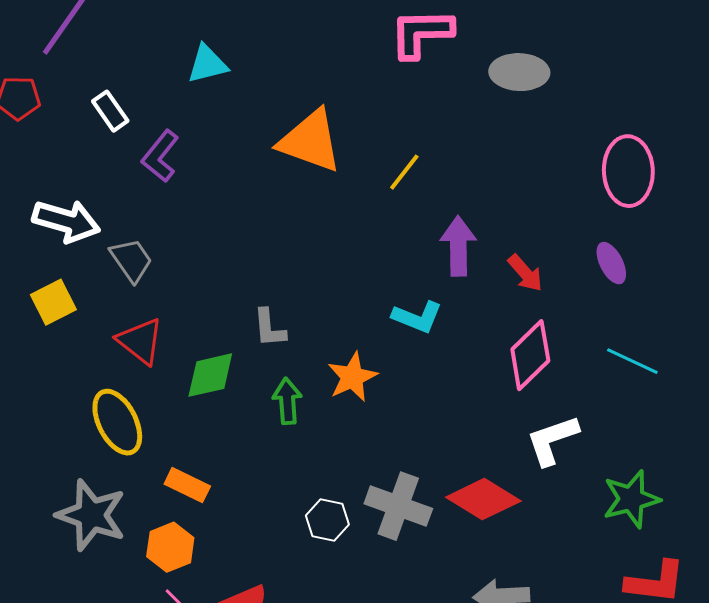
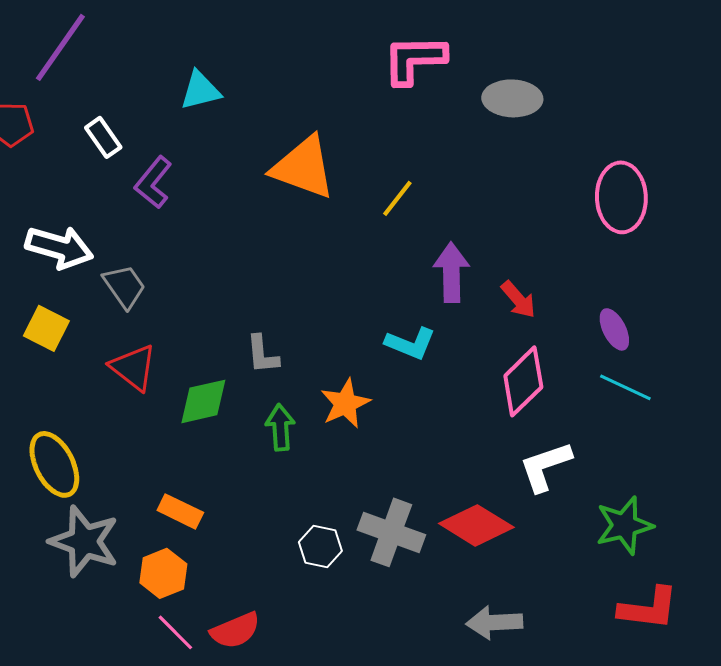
purple ellipse: (611, 263) -> (614, 329), moved
yellow square: (53, 302) -> (46, 328), turned -36
yellow ellipse: (117, 422) -> (54, 464), moved

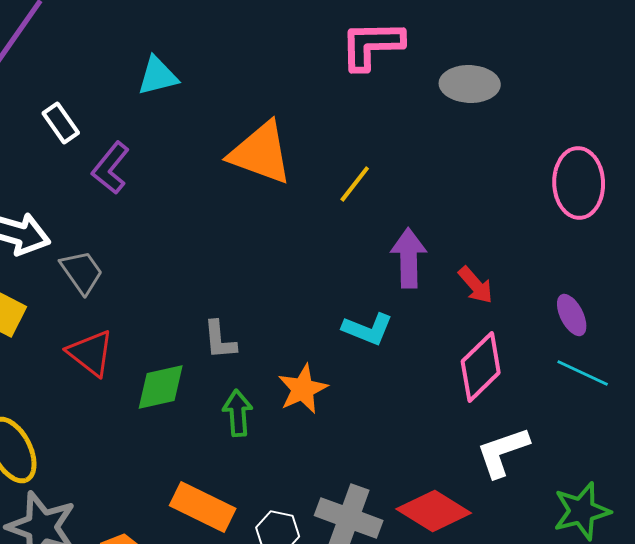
orange rectangle: (180, 511) -> (203, 507), moved, size x1.4

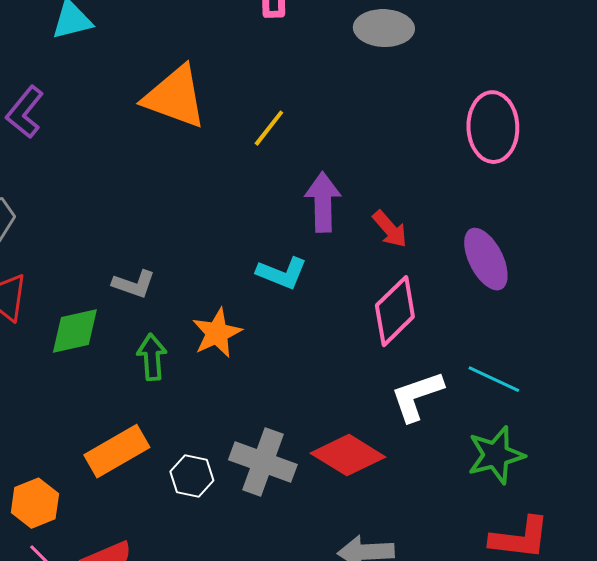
purple ellipse: (572, 315) -> (486, 259), size x1.5
gray L-shape: (220, 340) -> (134, 284), turned -66
cyan line: (583, 373) -> (494, 379), moved
orange rectangle: (203, 507) -> (117, 451), turned -56

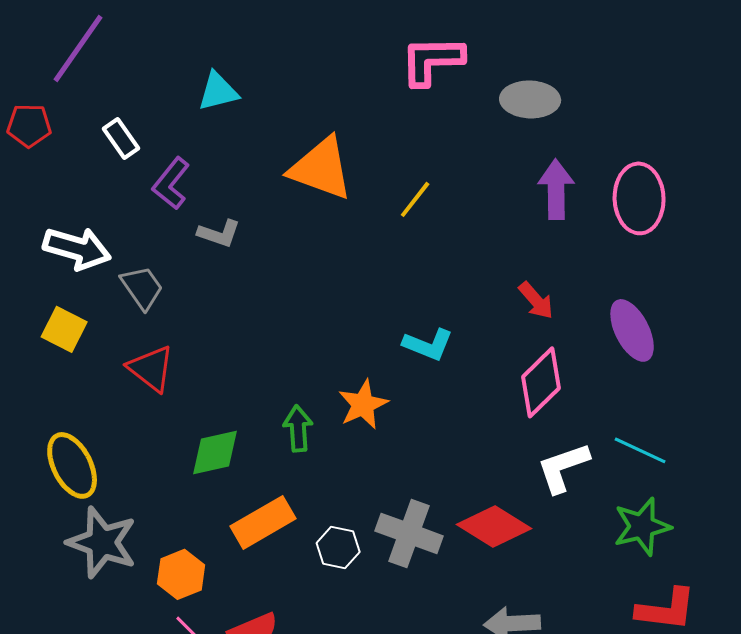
purple arrow: (323, 202) -> (556, 189), moved
gray L-shape: (134, 284) -> (219, 233), moved
green diamond: (75, 331) -> (215, 452), moved

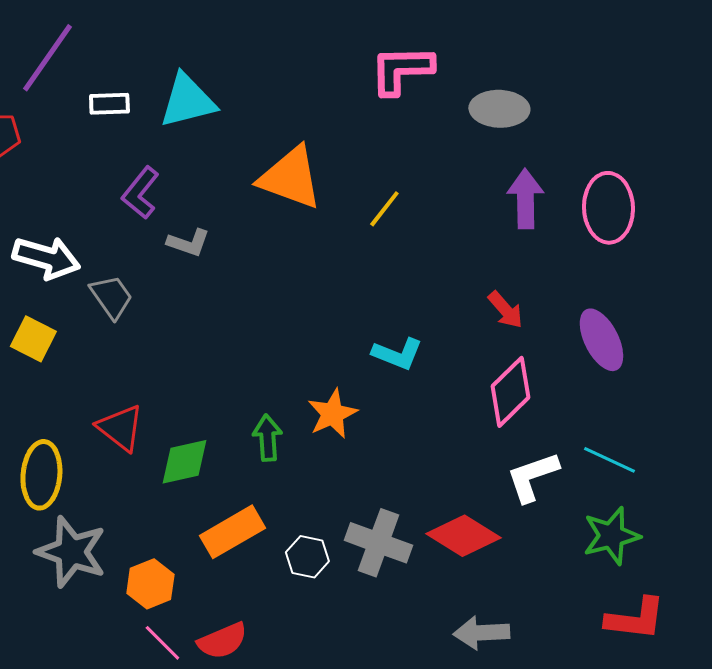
cyan triangle: (218, 91) -> (187, 101), size x1.4
white rectangle: (121, 138) -> (109, 104), moved, turned -57
red triangle: (151, 368) -> (120, 428), moved
yellow ellipse: (72, 465) -> (41, 475), turned 32

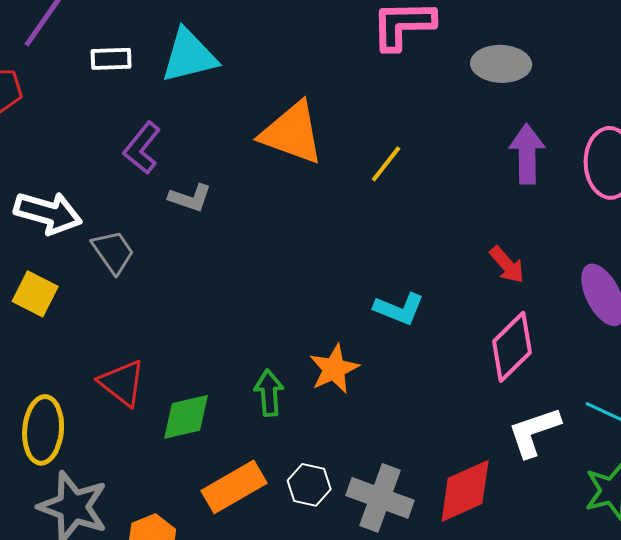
red diamond: (463, 536) -> (465, 491), turned -56
white hexagon: (307, 557) -> (309, 485), moved

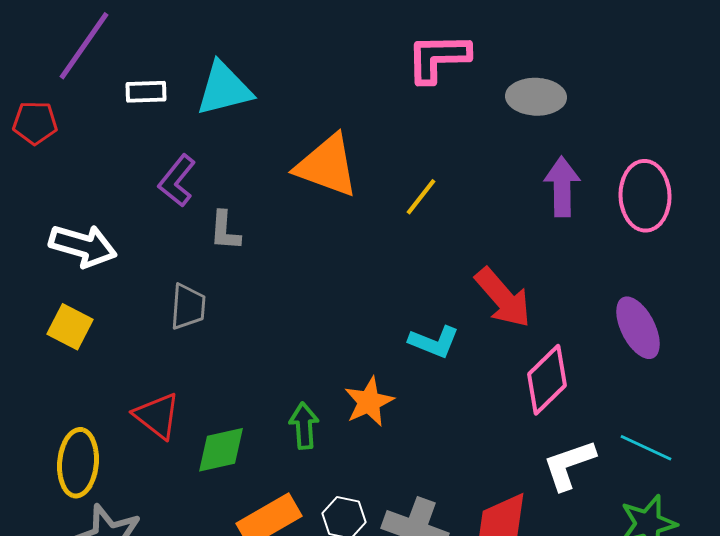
gray L-shape: (190, 198) -> (225, 231), turned 75
gray trapezoid: (113, 252) -> (188, 307), moved, turned 39
red arrow: (507, 265) -> (503, 298), moved, size x1.6

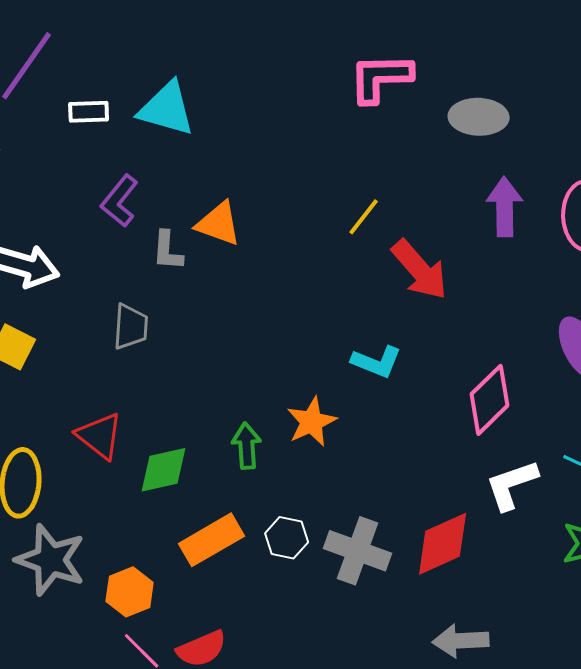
cyan triangle: (224, 89) -> (167, 109), turned 30
orange triangle: (327, 166) -> (219, 224), moved, size x0.7
red arrow: (503, 298) -> (420, 270), moved

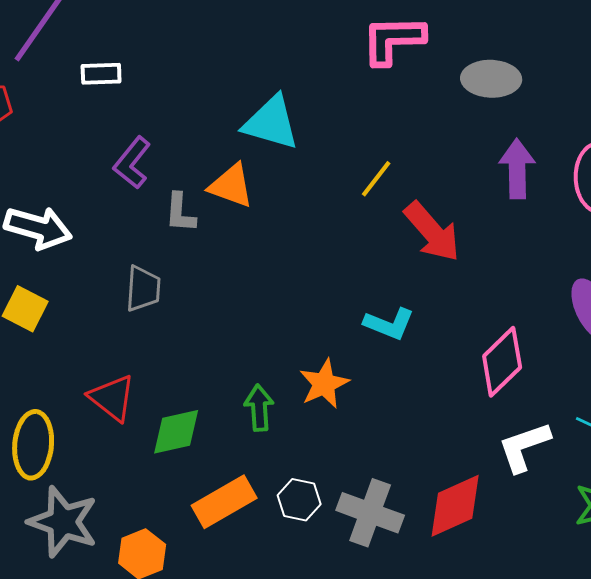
cyan triangle: (167, 109) -> (271, 123), moved

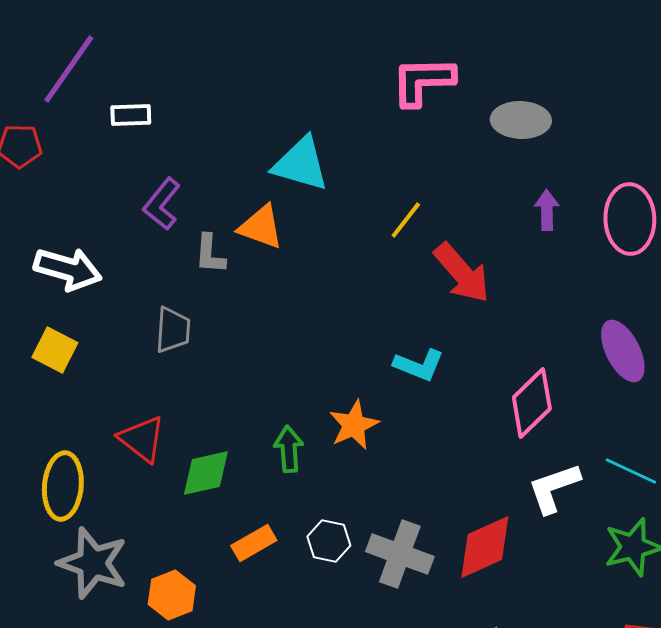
purple arrow: (517, 169) -> (547, 210), size x0.7
orange rectangle: (224, 502) -> (254, 543), size x0.7

